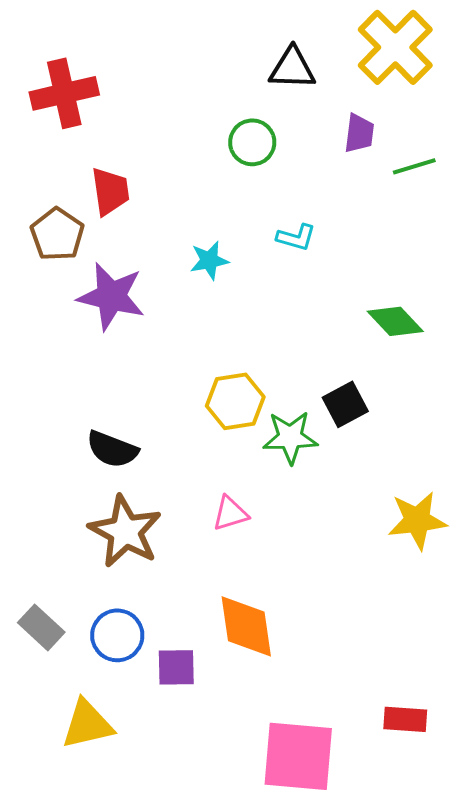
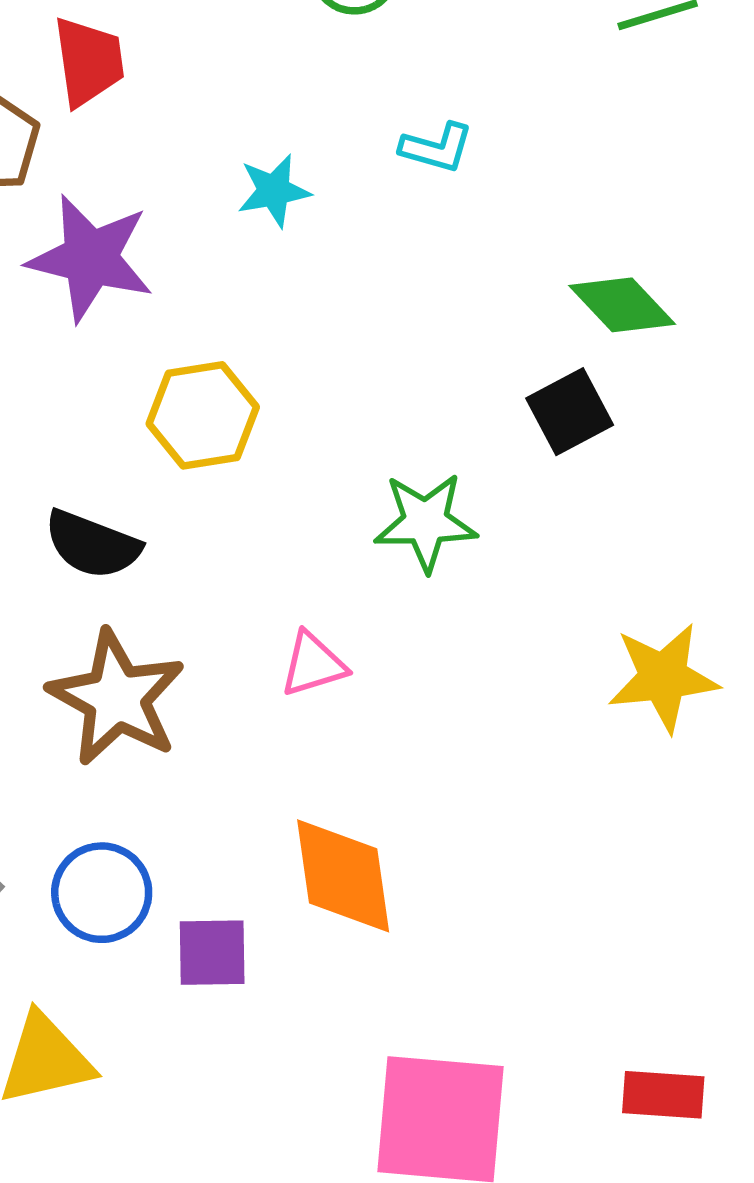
yellow hexagon: (235, 401) -> (203, 415), moved
black square: (345, 404) -> (570, 412), moved
red rectangle: (405, 719) -> (663, 1095), moved

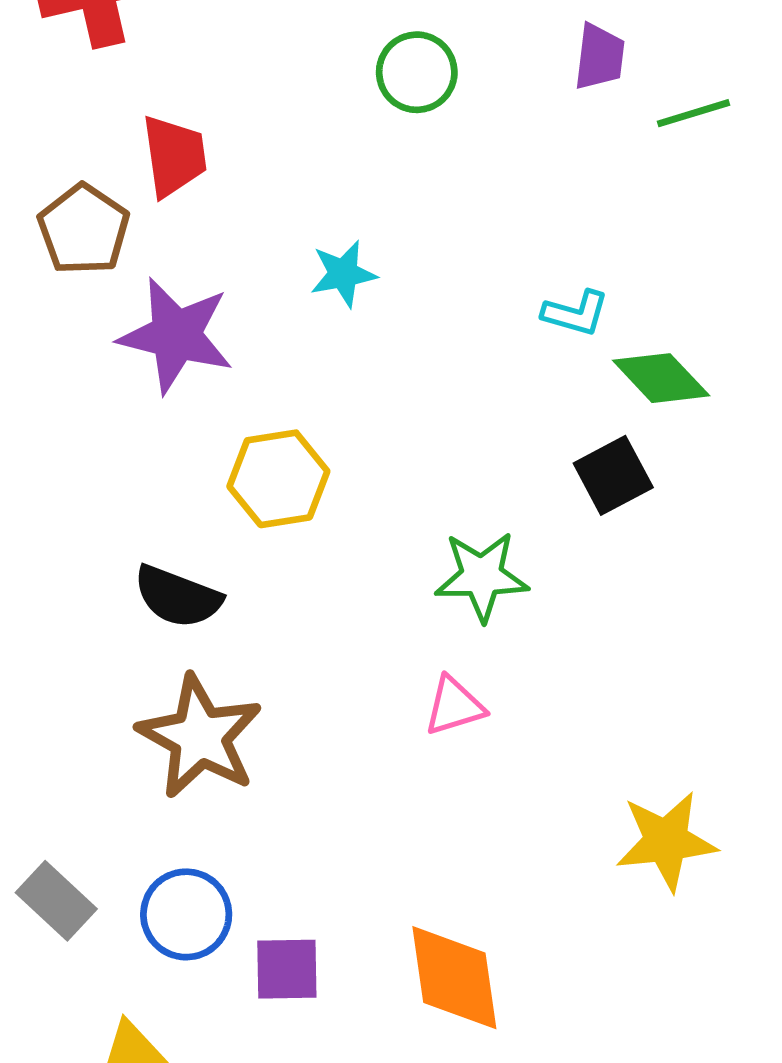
cyan L-shape: (437, 148) -> (576, 313), moved
pink triangle: (313, 664) -> (454, 706), moved
yellow star: (663, 677) -> (666, 841), moved
orange diamond: (343, 876) -> (454, 978), moved

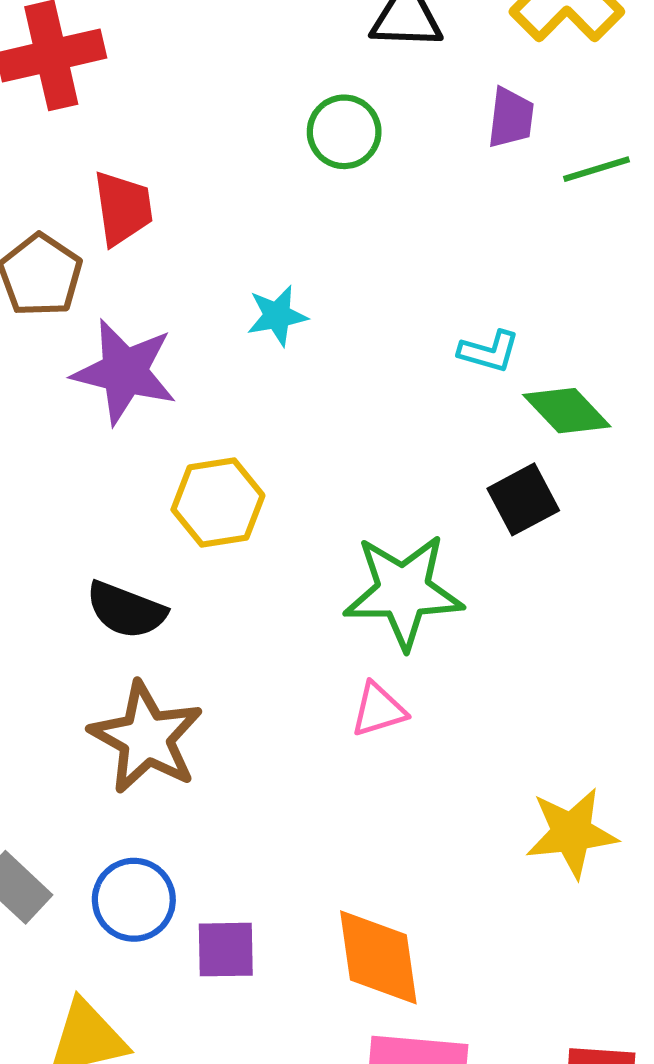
green star: (482, 576) -> (403, 591), size x1.4

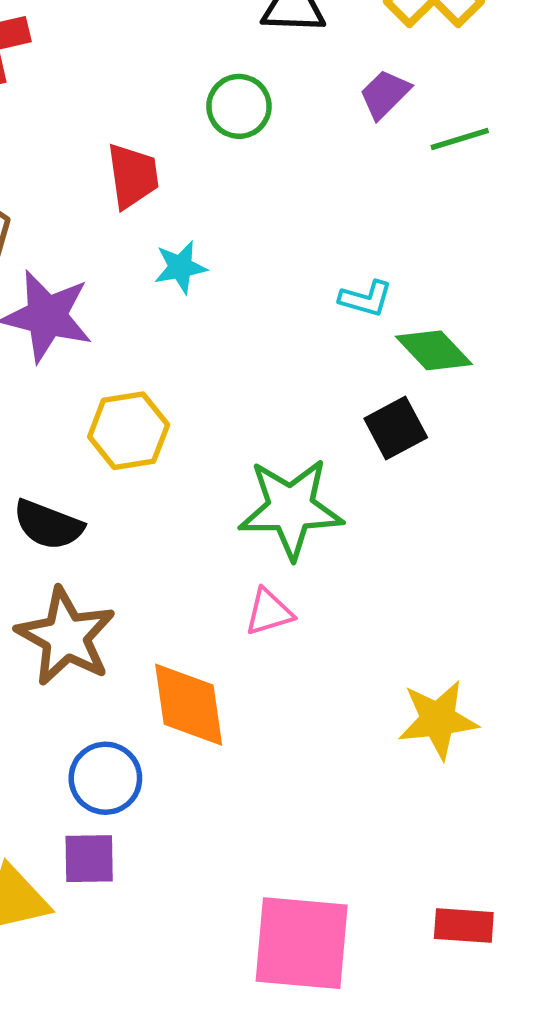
purple trapezoid: (511, 118) -> (385, 94), turned -142
red trapezoid: (123, 208) -> (133, 176), moved
blue circle: (134, 900) -> (105, 778), moved
purple square: (226, 950) -> (89, 859), moved
orange diamond: (378, 957) -> (189, 705), moved

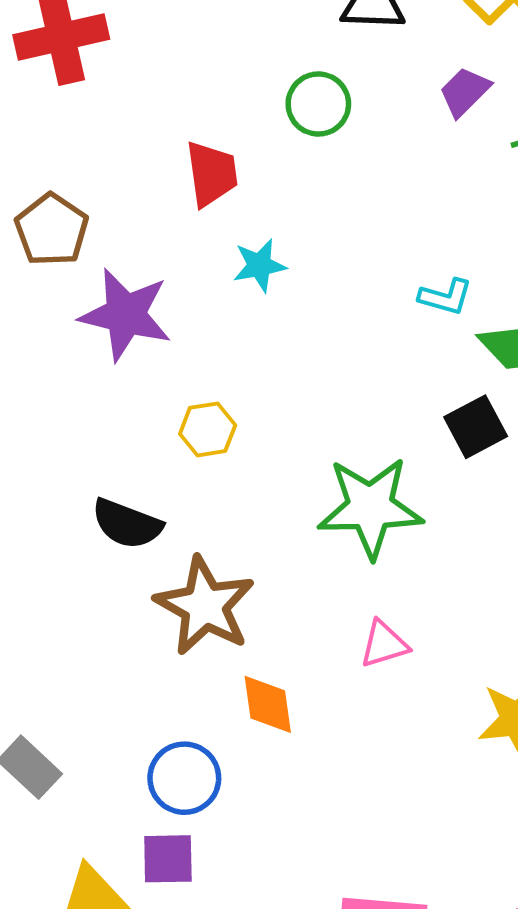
yellow hexagon: (129, 431) -> (208, 429), size x0.7
pink triangle: (269, 612) -> (384, 644), moved
brown star: (66, 637) -> (205, 606), moved
orange diamond: (189, 705) -> (268, 704), size x0.7

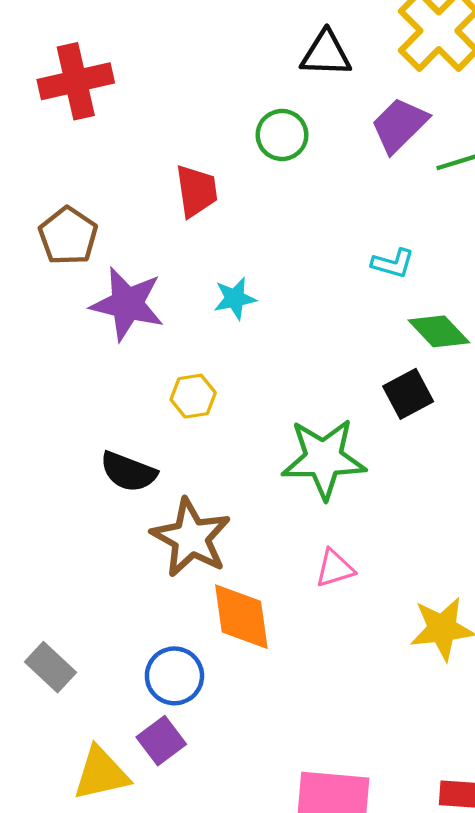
purple trapezoid: (465, 92) -> (399, 125), size x1.4
cyan star: (260, 265) -> (235, 298), moved
cyan L-shape: (446, 297) -> (393, 263), moved
orange diamond: (268, 704) -> (241, 617), size x1.4
purple square: (168, 859) -> (161, 741), turned -36

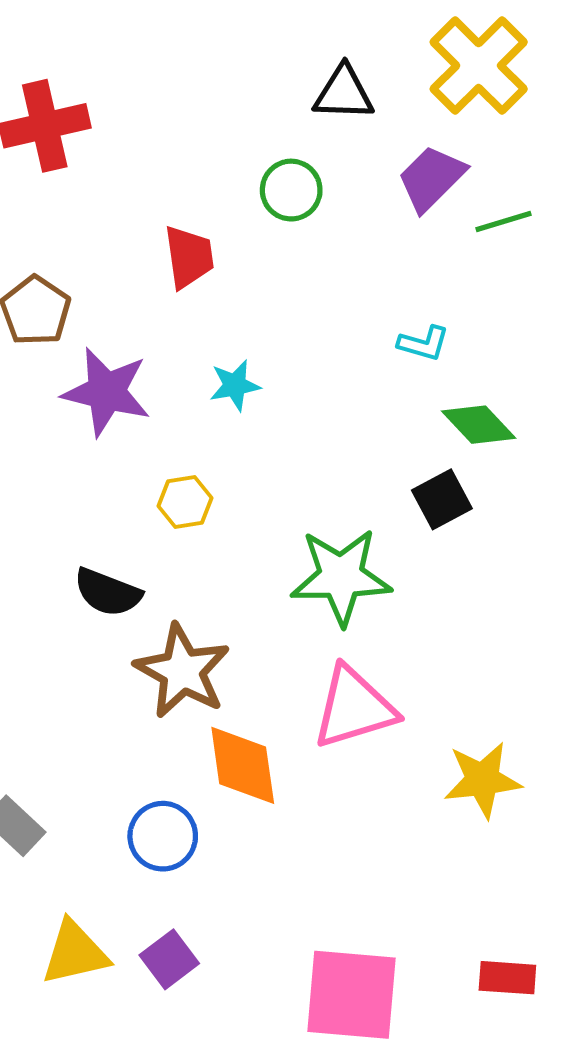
pink triangle: (335, 568) -> (354, 708), size x1.8
purple square: (161, 741) -> (169, 959), moved

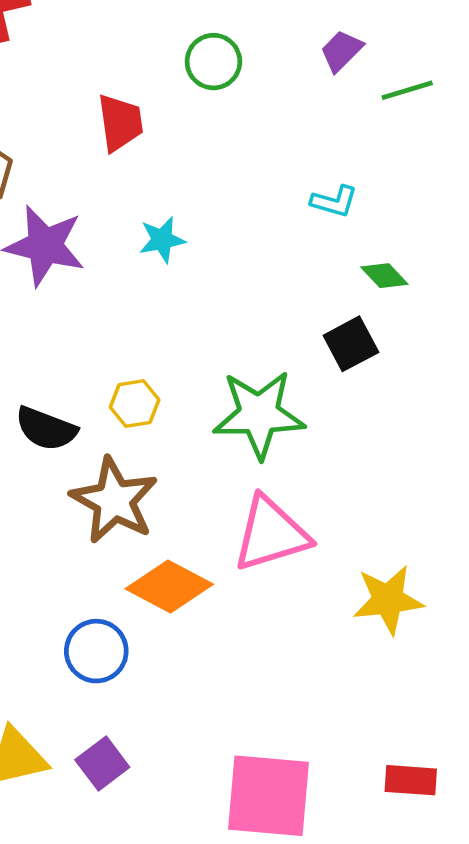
purple trapezoid: (431, 178) -> (341, 51), size x0.7
green diamond: (479, 425) -> (384, 276), size x0.7
yellow hexagon: (185, 502) -> (135, 404), moved
orange diamond: (243, 765) -> (169, 587), turned -54

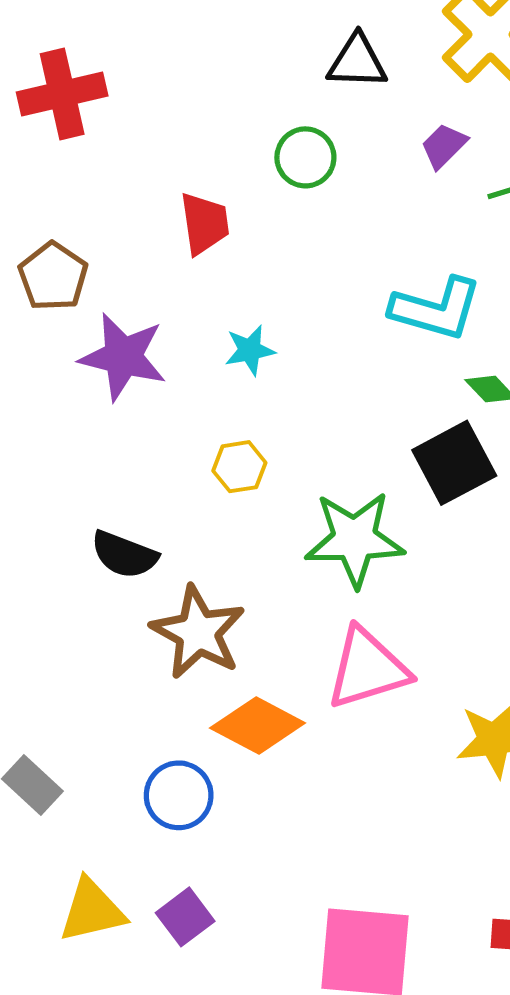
cyan L-shape: (334, 201) -> (436, 309), size x1.8
black square: (351, 344) -> (454, 463), size x1.4
yellow hexagon: (135, 404) -> (239, 467), moved

